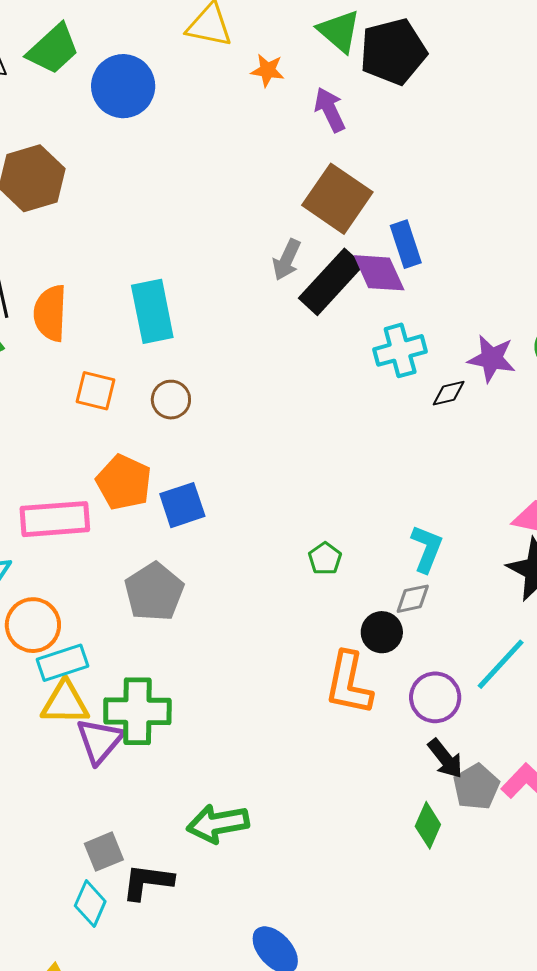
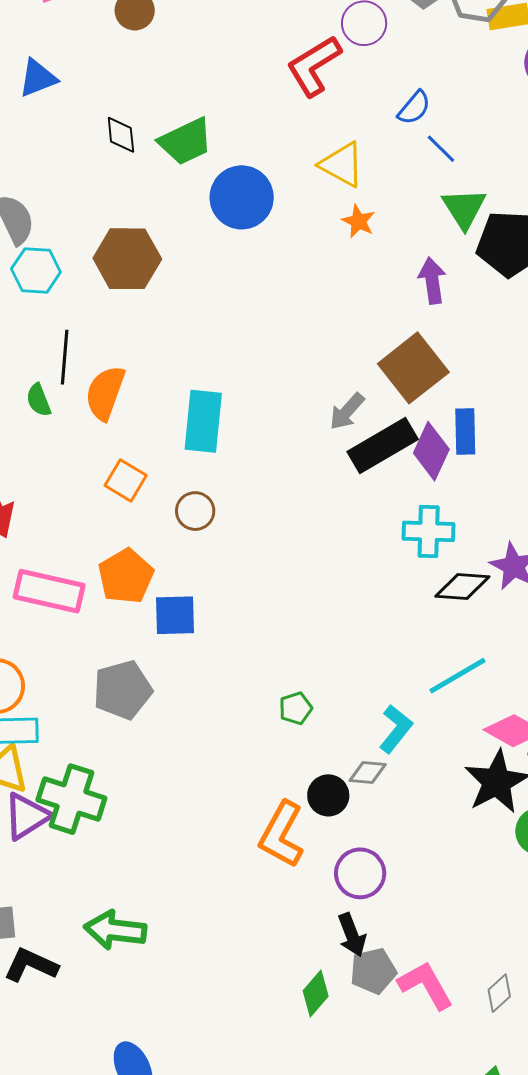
orange star: (267, 70) -> (358, 221), moved
purple diamond: (379, 273) -> (431, 451), turned 32
black diamond: (449, 393) -> (462, 587), size x1.5
cyan line: (501, 664) -> (457, 676), moved

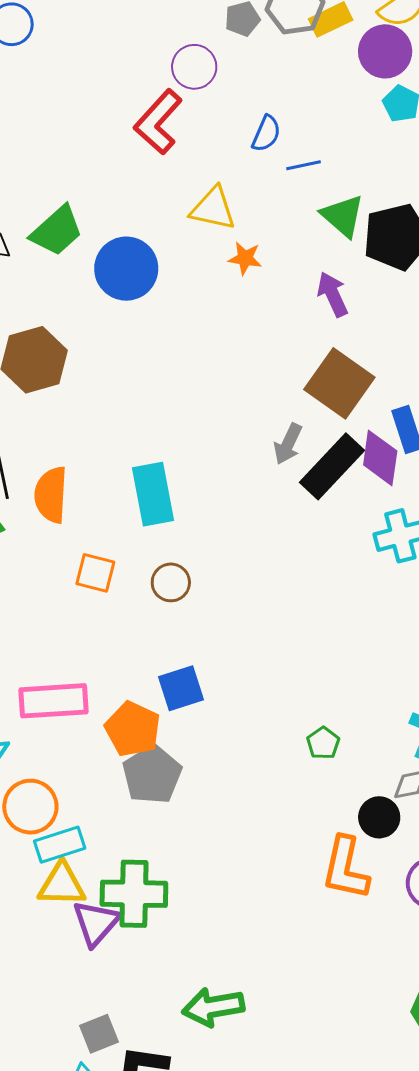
blue line: (441, 149) -> (304, 165), turned -40
orange pentagon: (126, 576) -> (133, 729), moved

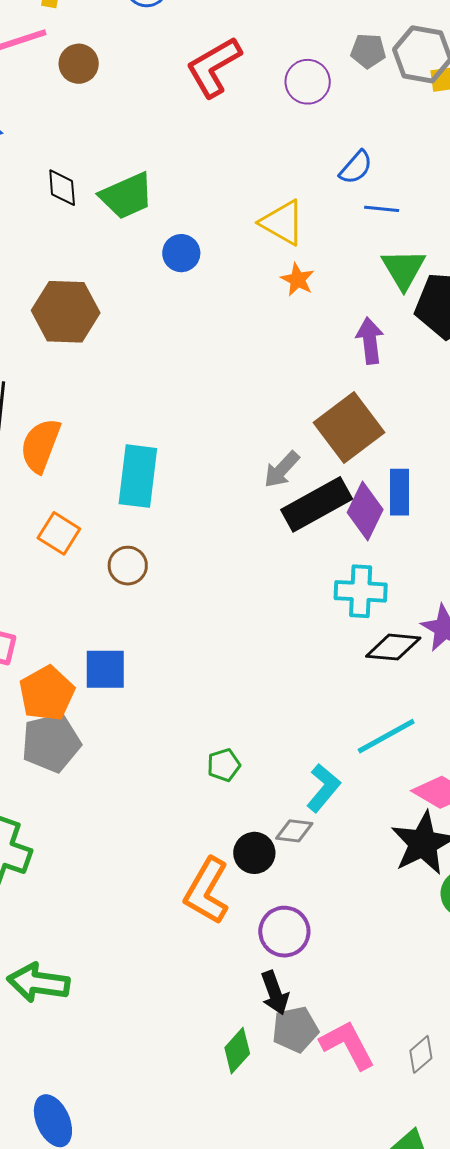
red L-shape: (158, 122) -> (214, 67), moved
blue circle: (126, 269) -> (181, 253), size x0.6

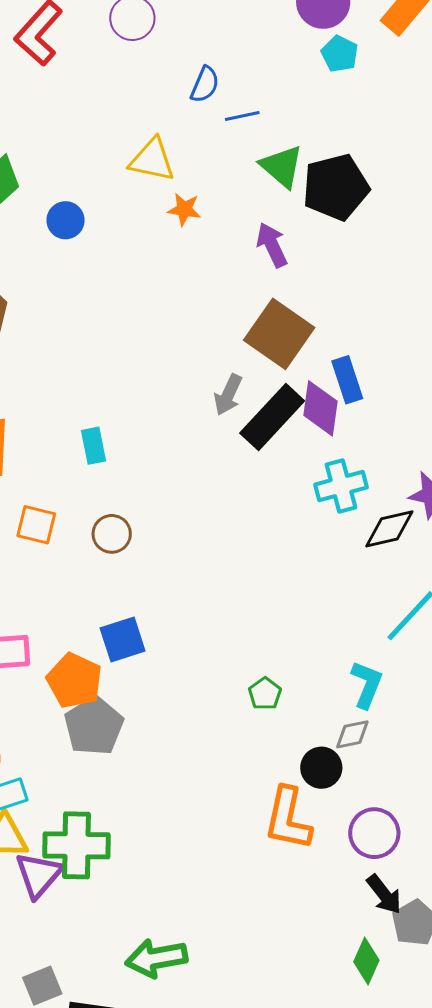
cyan rectangle: (138, 476) -> (94, 446), size x0.6

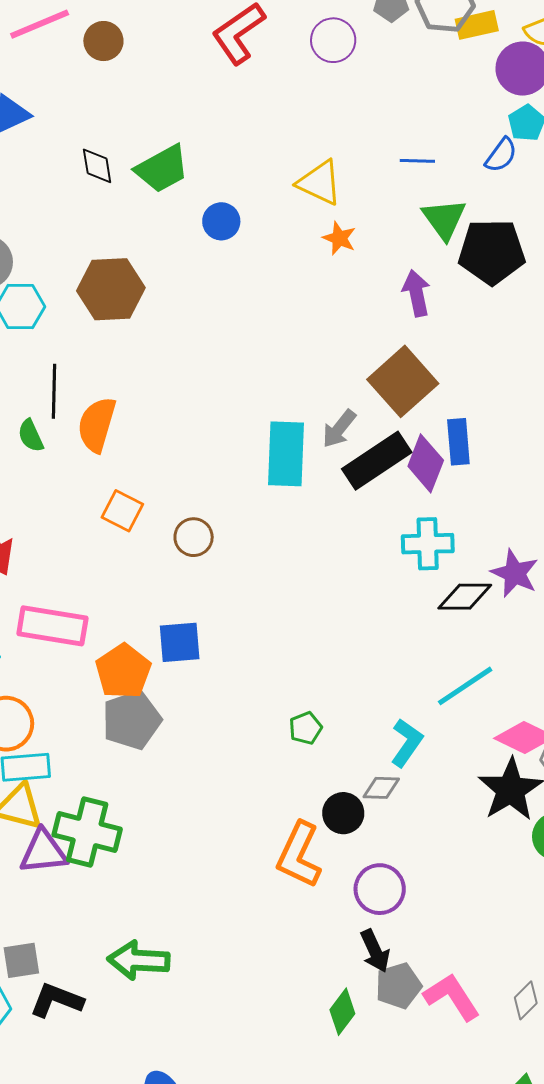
blue semicircle: (205, 85) -> (501, 155), moved
cyan rectangle: (94, 446) -> (286, 454), moved, size x1.8
purple triangle: (39, 875) -> (44, 852), turned 30

